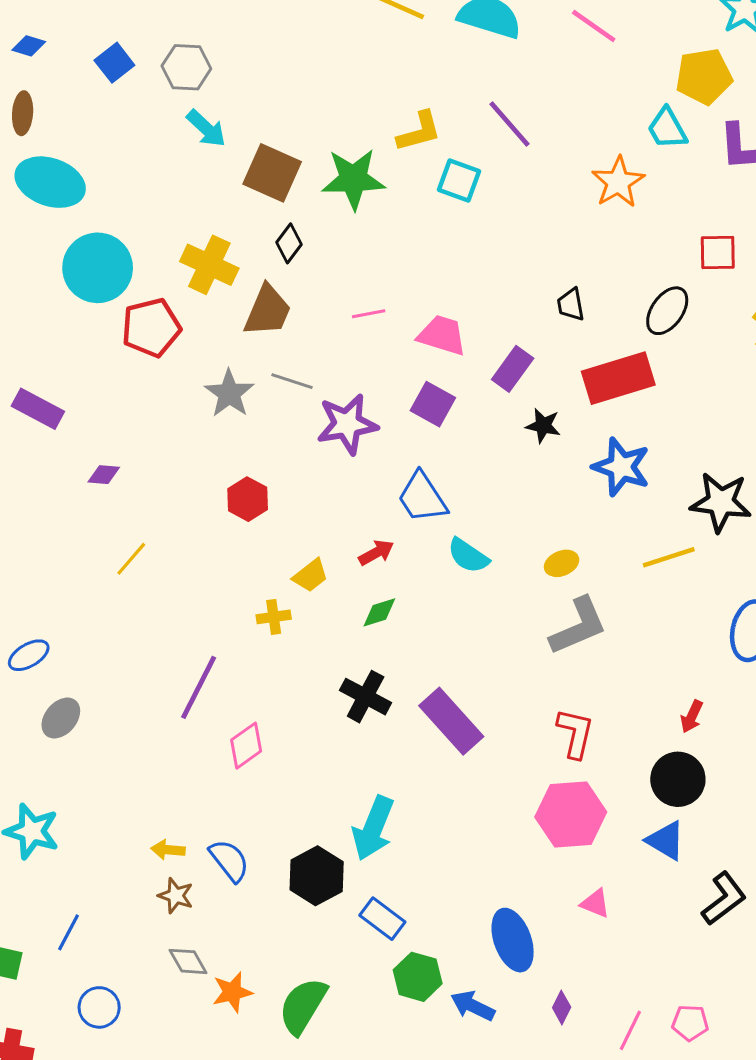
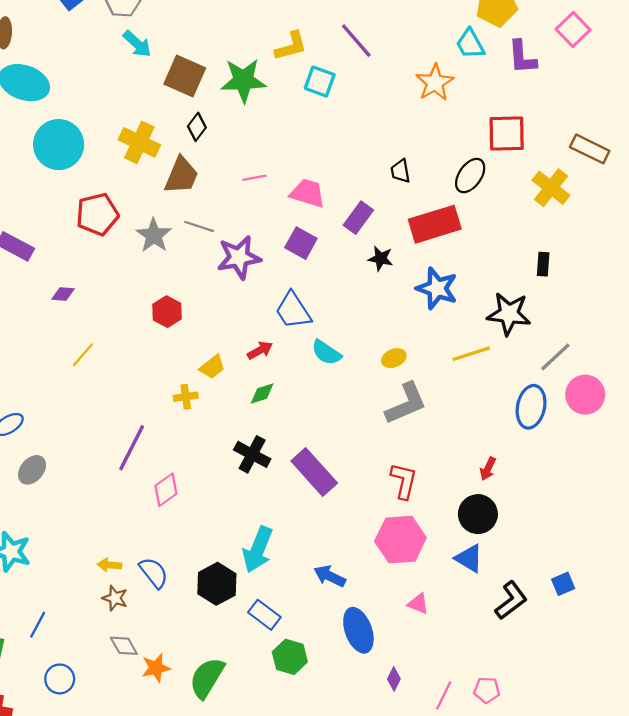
red square: (718, 253) -> (507, 133), size x1.4
red pentagon: (151, 328) -> (97, 214), moved
blue arrow: (473, 1006) -> (330, 576), moved

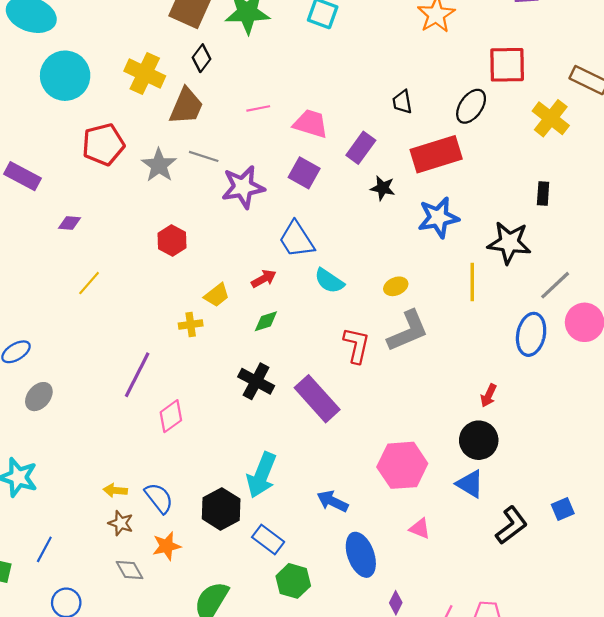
blue star: (437, 288) -> (438, 218), turned -30
yellow line: (471, 354) -> (472, 282), turned -72
red L-shape: (404, 481) -> (356, 345), moved
orange star: (156, 668) -> (167, 546), moved

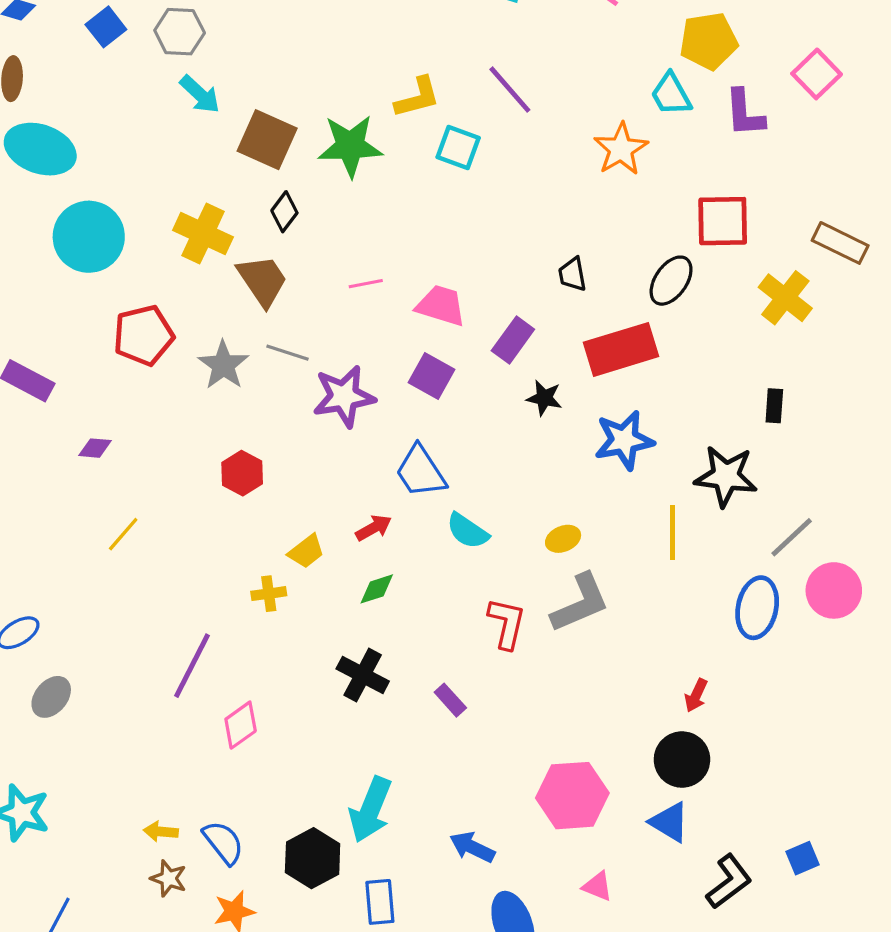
brown trapezoid: (186, 106) -> (262, 281), turned -57
purple rectangle: (317, 399) -> (450, 700), size x0.5
blue rectangle: (268, 539) -> (380, 902), turned 48

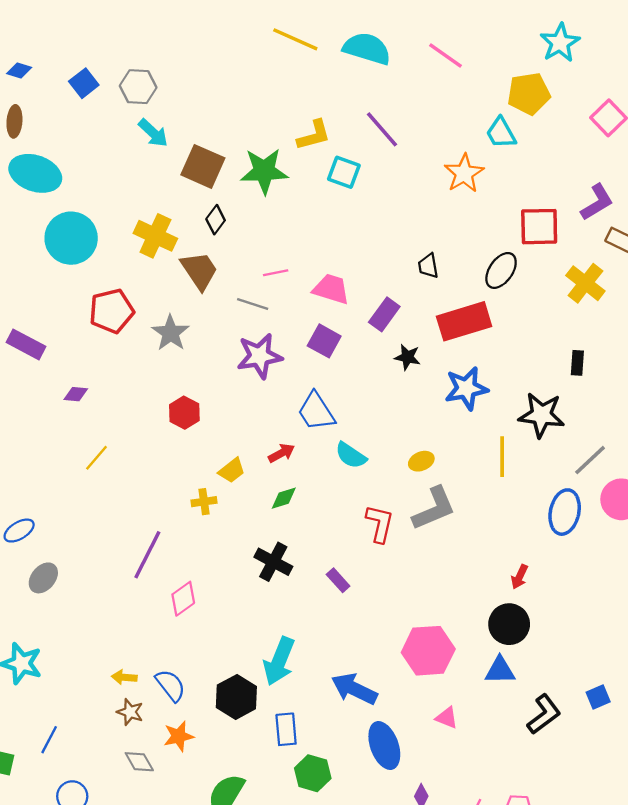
purple L-shape: (745, 113) -> (597, 202), moved, turned -117
gray line: (288, 353) -> (253, 304), moved
blue triangle: (669, 822) -> (500, 670), turned -32
blue arrow: (472, 847) -> (354, 689), size x1.4

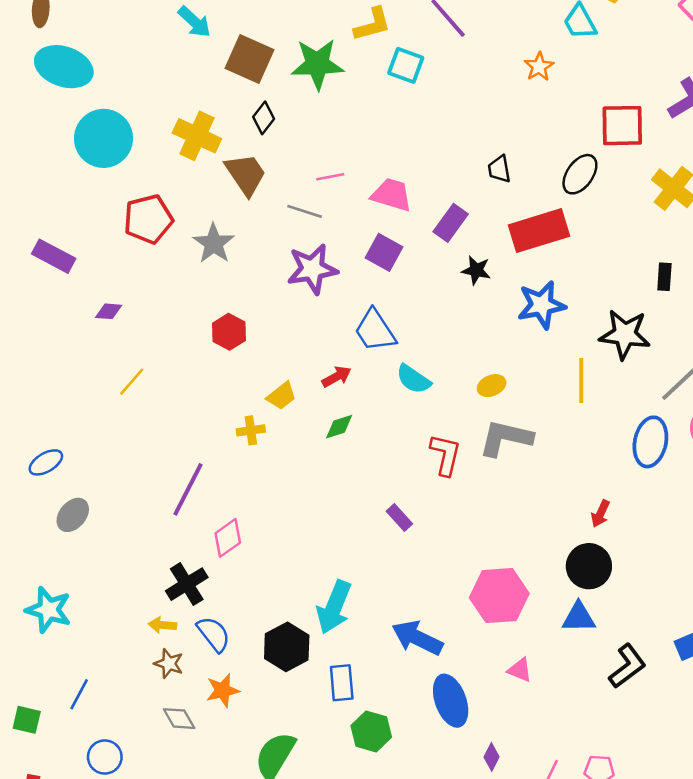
orange star: (464, 173) -> (539, 67), size x0.7
gray L-shape: (434, 509) -> (506, 438), turned -144
black cross: (273, 562) -> (187, 584), moved, turned 30

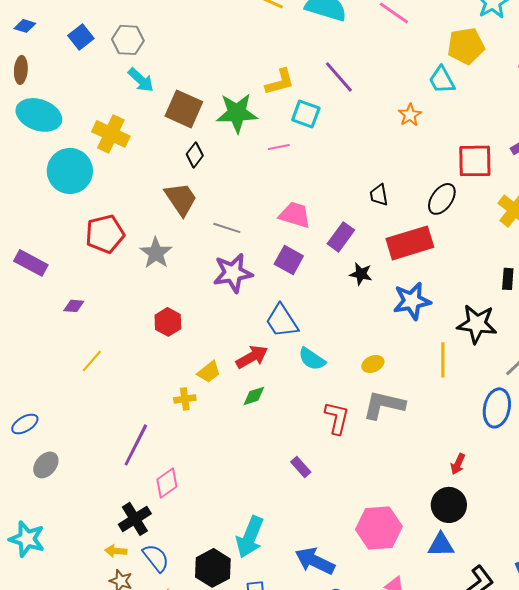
yellow cross: (197, 136) -> (111, 134), moved
pink line: (330, 177) -> (279, 147), moved
red arrow: (337, 377) -> (252, 357), size x1.4

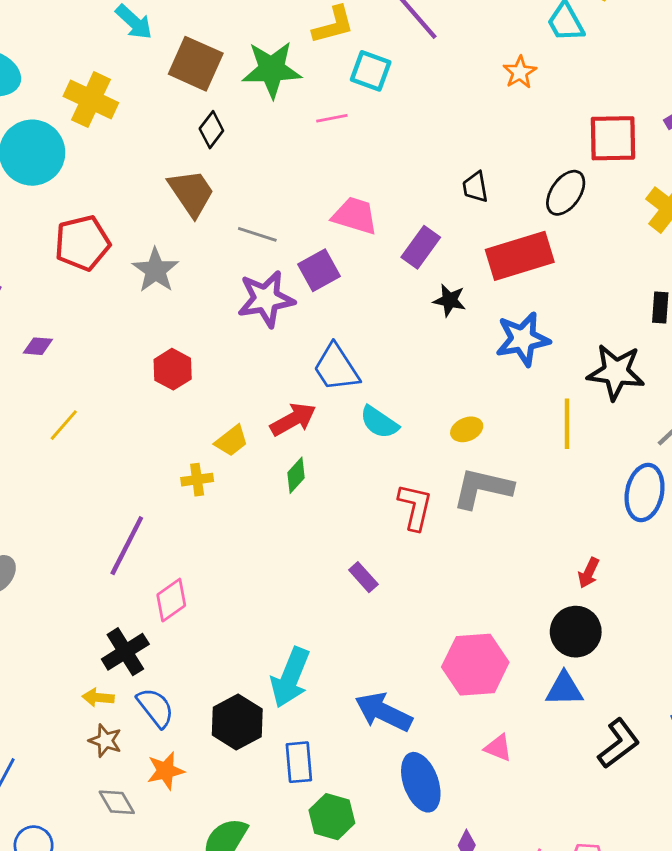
purple square: (289, 260) -> (319, 270), moved, turned 32
green diamond: (254, 396) -> (296, 475), turned -30

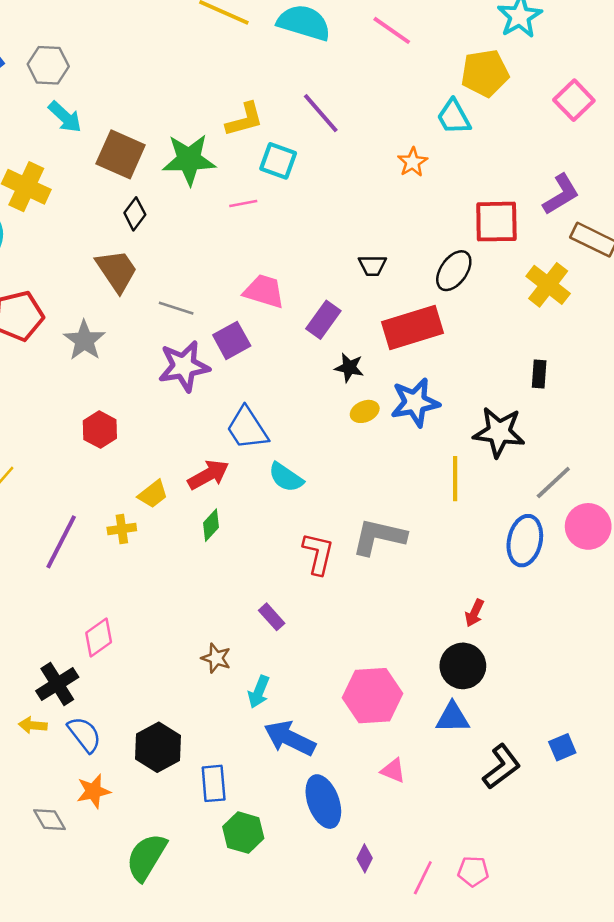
black trapezoid: (475, 187) -> (372, 265), turned -80
yellow ellipse: (467, 429) -> (365, 411), moved
purple line: (127, 546) -> (61, 542), moved
cyan arrow: (290, 678) -> (259, 692), moved, size x0.6
brown star: (105, 741) -> (216, 658), moved

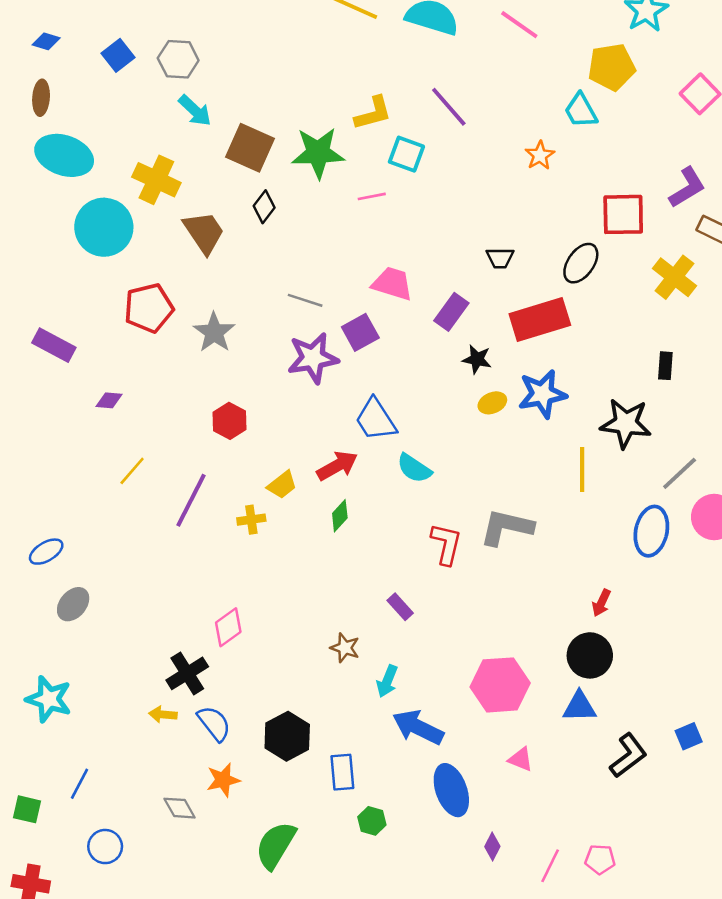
brown trapezoid: (117, 271) -> (204, 232), moved
purple line: (61, 542) -> (191, 500), moved
green hexagon: (243, 833) -> (372, 821), size x0.7

